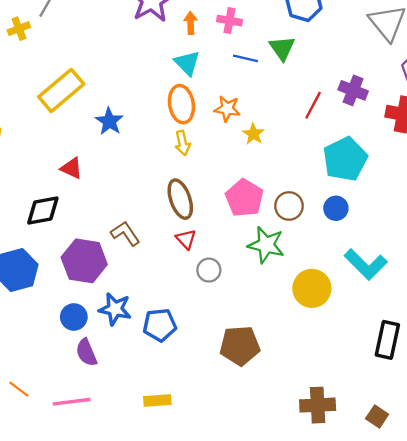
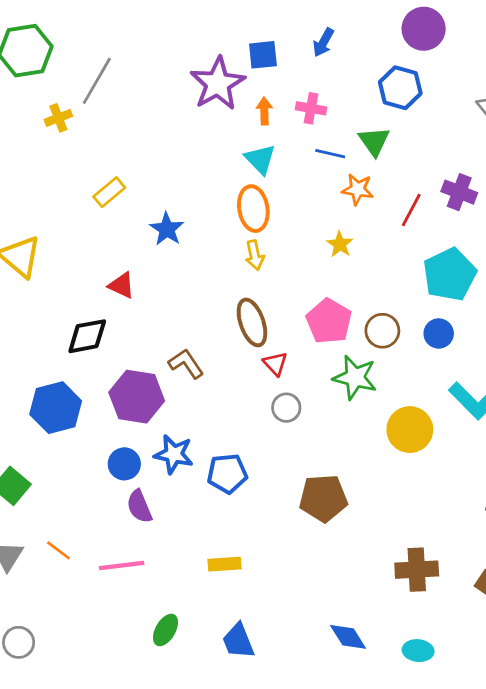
yellow rectangle: (61, 90) -> (109, 192), size x0.6
orange star: (227, 109) -> (358, 189), moved
red triangle: (186, 239) -> (275, 364), moved

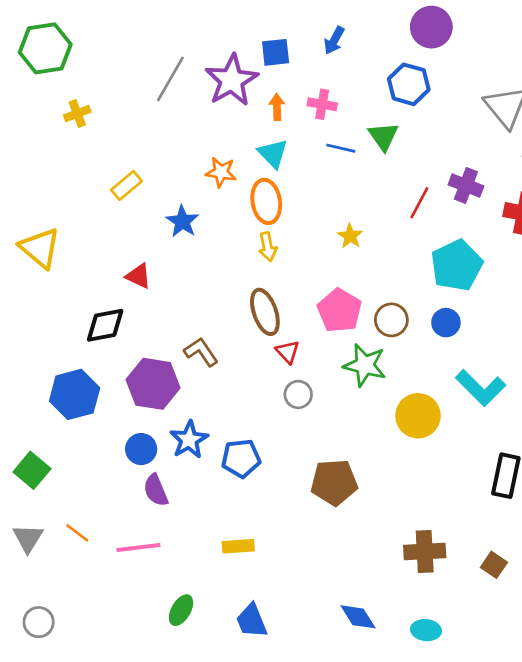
gray line: (97, 81) -> (170, 79), moved
orange star: (358, 189) -> (221, 172), moved
blue star: (174, 454) -> (189, 440), turned 30

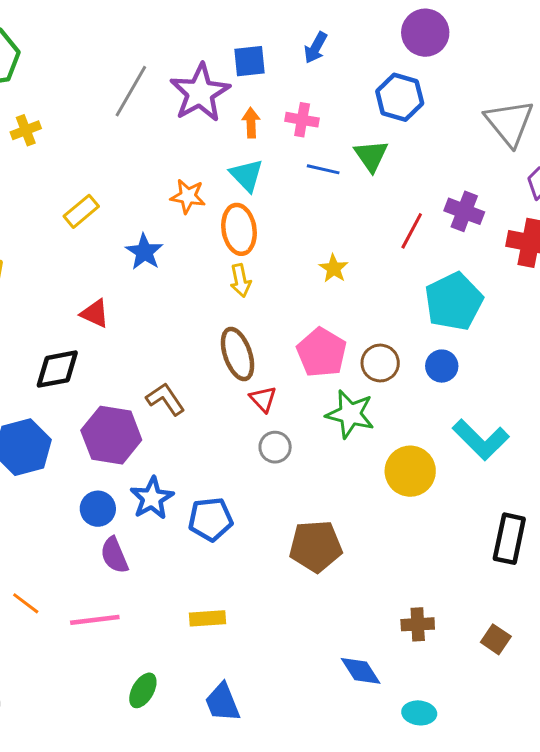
brown cross: (425, 552) -> (418, 624), size x0.7
blue diamond: (358, 617) -> (361, 671), moved

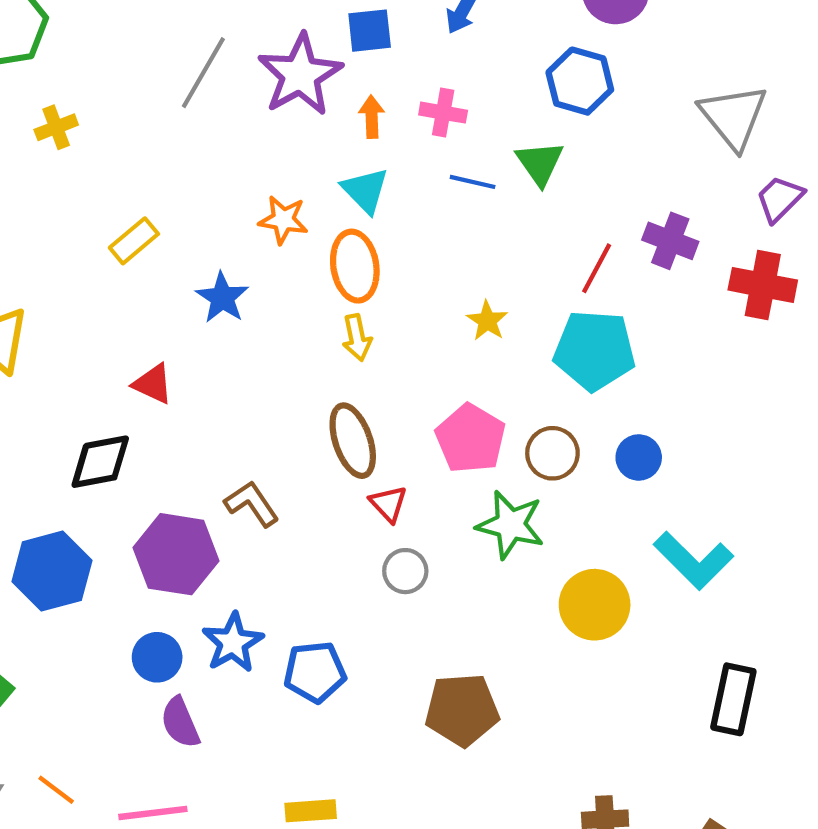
cyan pentagon: (454, 301) -> (595, 350), moved, turned 30

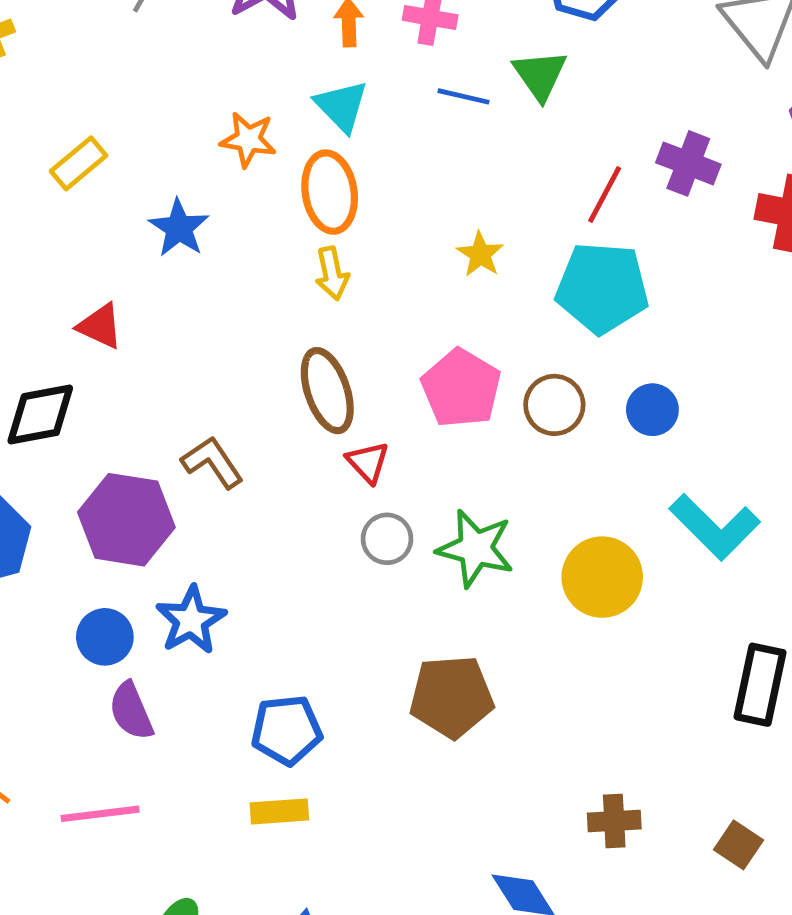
green star: (510, 525) -> (475, 548), moved
blue pentagon: (315, 672) -> (287, 730), moved

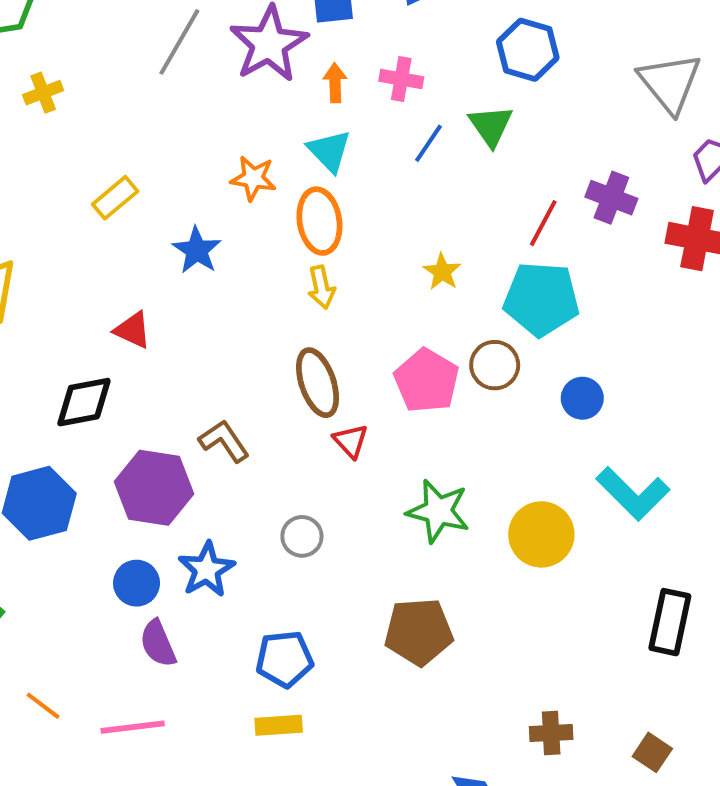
blue line: (464, 96) -> (428, 143), turned -69
brown circle: (554, 405) -> (495, 365), moved
gray circle: (387, 539) -> (302, 536), moved

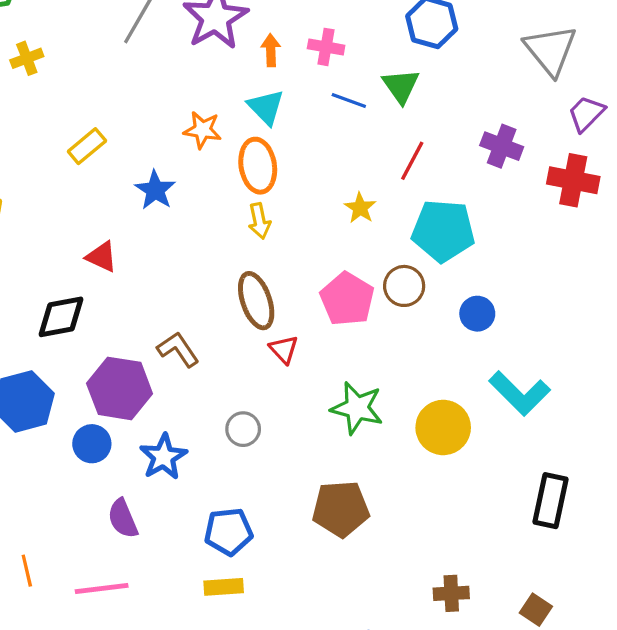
blue line: (428, 143) -> (349, 101), turned 76
red line: (543, 223) -> (412, 161), moved
blue circle: (137, 583) -> (92, 444), moved
orange line: (43, 706) -> (27, 571), turned 40

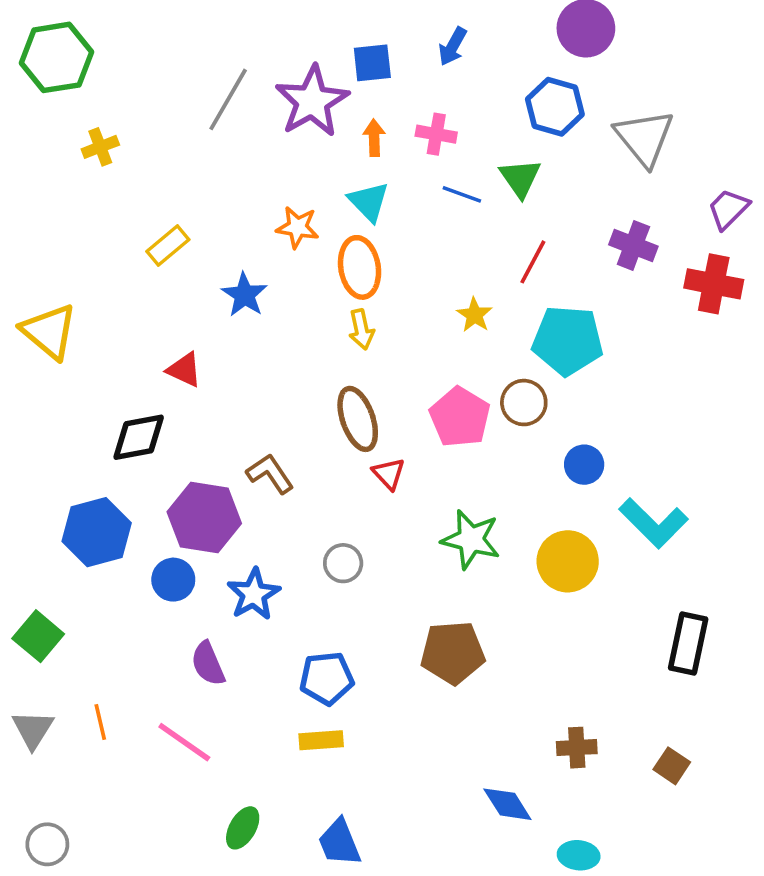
gray triangle: (550, 50) -> (644, 138), moved
blue circle: (477, 314) -> (584, 465), moved
pink line: (102, 588) -> (184, 742), turned 42

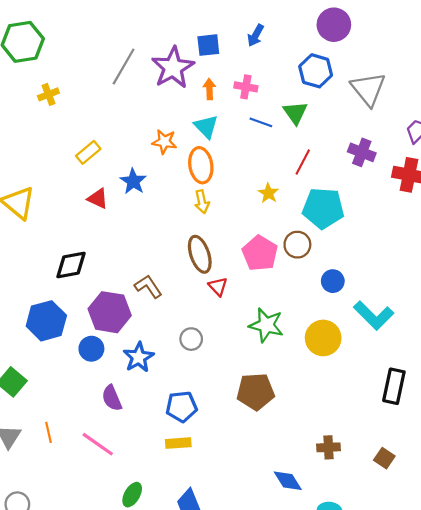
red triangle: (184, 370) -> (98, 198), moved

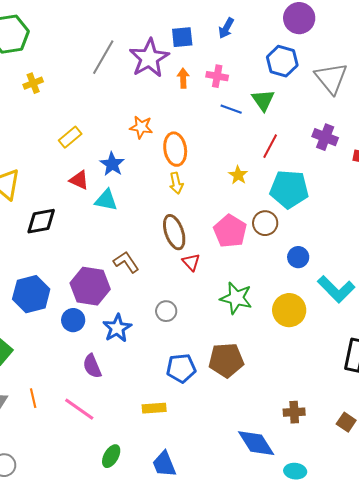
cyan triangle: (206, 127) -> (106, 200), moved, turned -35
black diamond: (71, 265) -> (41, 221), moved
blue pentagon: (182, 407) -> (181, 368), moved
blue diamond: (288, 481) -> (256, 443), size x1.4

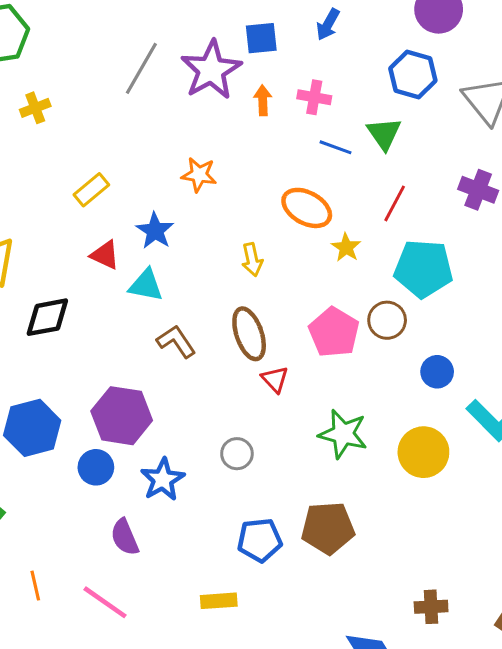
orange ellipse: (175, 149) -> (307, 208), moved, turned -52
brown L-shape: (126, 262) -> (176, 341), moved

